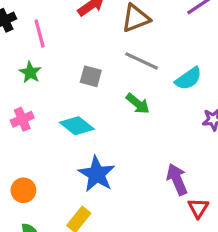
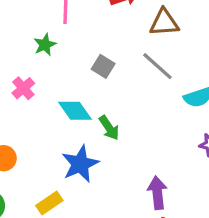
green arrow: (138, 104) -> (109, 128), moved
pink cross: (22, 119) -> (23, 88), turned -35

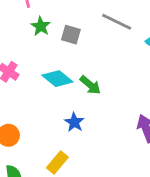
green star: (45, 45) -> (41, 26), moved
blue star: (80, 164) -> (74, 122), size x0.6

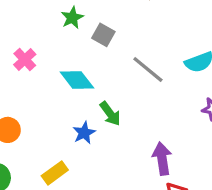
gray line: (117, 22) -> (148, 69), moved
green arrow: (90, 85) -> (110, 114), moved

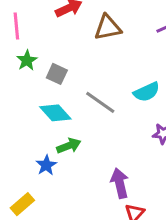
cyan diamond: (77, 80) -> (55, 113), moved
green arrow: (110, 114) -> (69, 146), turned -70

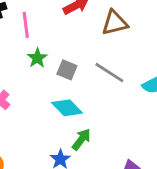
gray line: (100, 102) -> (109, 73), moved
green arrow: (69, 146) -> (81, 139), turned -30

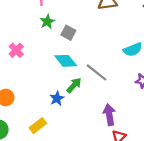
gray line: (109, 73) -> (97, 72), moved

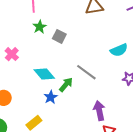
cyan diamond: (66, 61) -> (44, 74), moved

